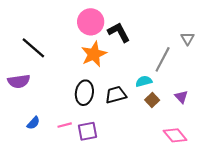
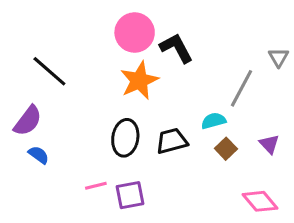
purple semicircle: (19, 81) -> (28, 121), turned -45
blue semicircle: (33, 123) -> (39, 155), moved, turned -96

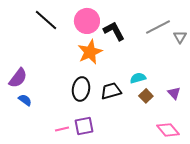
black line: (49, 71) -> (46, 20), moved
gray line: (241, 88) -> (158, 27), moved, turned 35
pink line: (96, 186) -> (62, 129), moved

